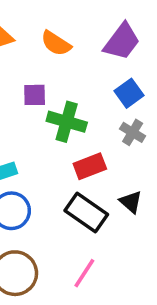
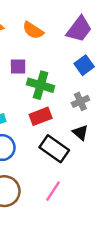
gray cross: (133, 132) -> (80, 101), moved, turned 35
red rectangle: (90, 166) -> (41, 116), moved
black triangle: (131, 202) -> (80, 133), moved

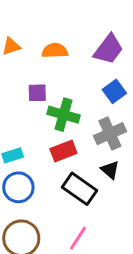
orange semicircle: (33, 30) -> (55, 51), turned 145
gray cross: (80, 101) -> (110, 134), size x1.5

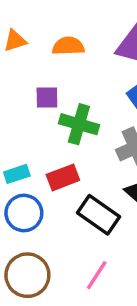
red rectangle: (63, 151) -> (63, 177), moved

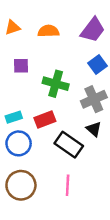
purple square: (47, 98) -> (21, 66), moved
pink line: (97, 275) -> (68, 185), turned -30

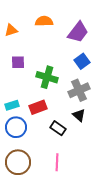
orange semicircle: (48, 31) -> (44, 21), moved
black rectangle: (69, 145) -> (58, 128), size x0.7

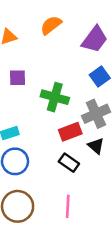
orange semicircle: (44, 21) -> (51, 25), turned -36
red rectangle: (38, 107) -> (70, 132), moved

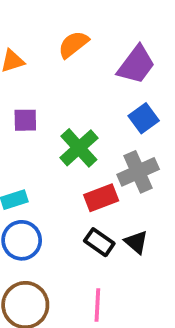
green cross: (55, 97) -> (79, 148), turned 32
black triangle: (96, 146) -> (136, 242), moved

